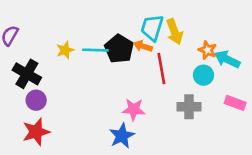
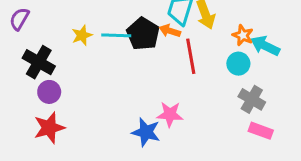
pink rectangle: (235, 103) -> (261, 131), moved
gray cross: (189, 107) -> (252, 99), moved, turned 30
pink star: (134, 109) -> (170, 114), moved
blue star: (122, 136) -> (146, 132), turned -30

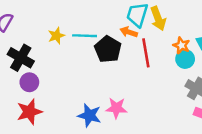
black pentagon: (143, 34) -> (108, 49), moved
orange star: (243, 35) -> (181, 45), moved
pink star: (170, 114) -> (116, 108), moved
blue star: (146, 132) -> (89, 115), moved

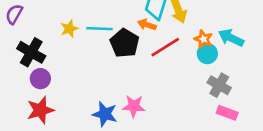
red line: (146, 53) -> (165, 47), turned 68

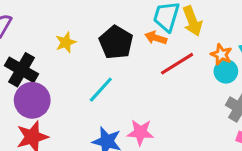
cyan line: (100, 29) -> (101, 90), moved, turned -50
black pentagon: (125, 43) -> (116, 42), moved
purple circle: (40, 79) -> (32, 100), size x1.5

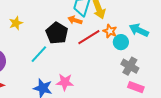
black pentagon: (116, 42) -> (57, 33), moved
orange star: (221, 55) -> (110, 31), moved

